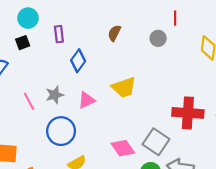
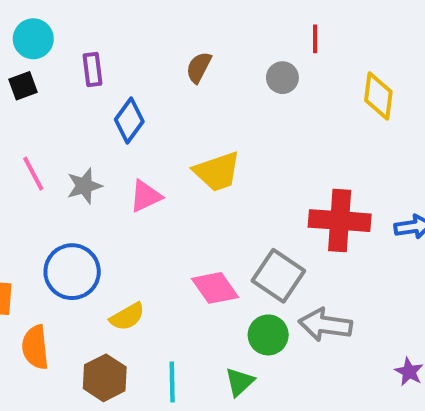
pink line: (29, 101) -> (33, 174), moved
blue circle: (61, 131) -> (72, 272), moved

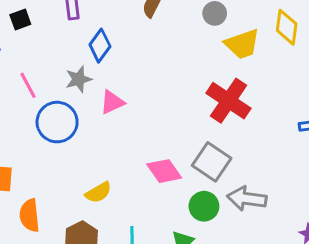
yellow trapezoid: (217, 172) -> (242, 44), moved
gray star: (84, 186) -> (78, 79), moved
red cross: (340, 221) -> (228, 101), moved, turned 30
blue circle: (72, 272) -> (57, 122), moved

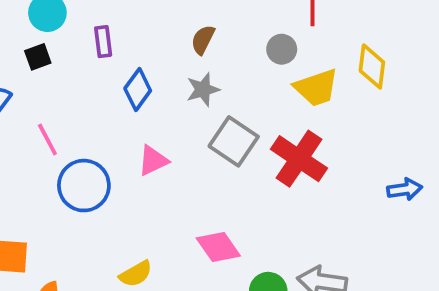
gray star: (78, 79) -> (203, 90), moved
gray square: (212, 162) -> (234, 141), moved

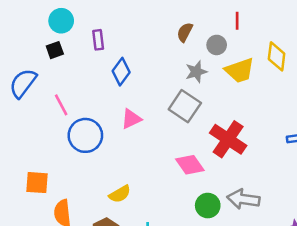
brown semicircle: (203, 40) -> (185, 32), moved
gray star: (203, 90) -> (196, 72), moved
red cross: (299, 159) -> (228, 139), moved
pink diamond: (218, 247) -> (190, 165), moved

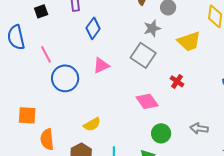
yellow trapezoid: (240, 70) -> (189, 41), moved
blue semicircle: (23, 83) -> (16, 37), turned -50
red cross: (228, 139) -> (177, 81), size x0.5
gray arrow: (243, 199) -> (199, 128), moved, size x0.7

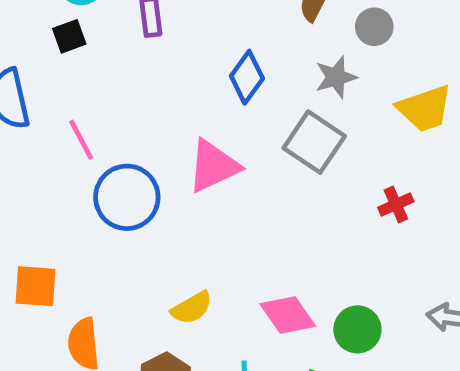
blue diamond: (93, 28) -> (247, 77), moved
pink triangle: (101, 65) -> (213, 166), size x1.4
red cross: (177, 81) -> (396, 205), turned 32
pink diamond: (147, 101) -> (288, 315), moved

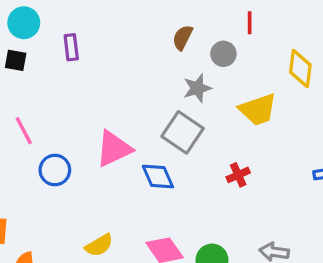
black square: (69, 36) -> (16, 60), turned 30
blue diamond: (247, 77) -> (158, 177), moved, turned -60
blue circle: (127, 197) -> (55, 170), size x0.7

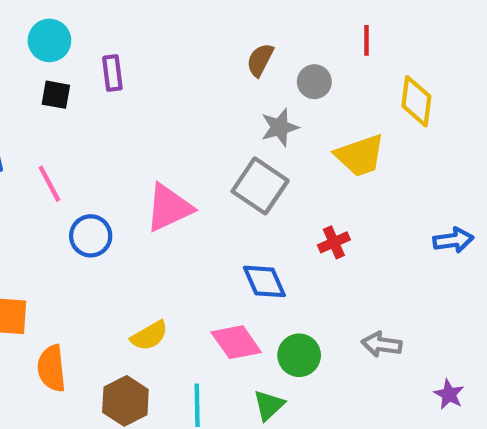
red line: (250, 23) -> (366, 40), moved
black square: (16, 60) -> (56, 95), moved
blue diamond: (158, 177) -> (264, 281), moved

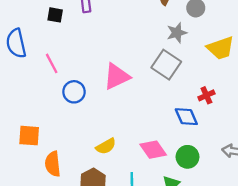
blue diamond: (264, 281) -> (186, 117), moved

